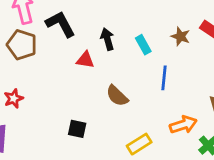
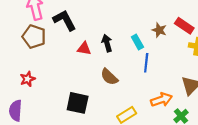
black arrow: (107, 39) -> (107, 43), moved
cyan rectangle: (143, 45) -> (137, 42), moved
black square: (77, 129) -> (78, 103), size x1.5

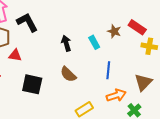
red triangle: (84, 49) -> (15, 55), moved
blue line: (146, 63) -> (108, 70), moved
black square: (78, 103) -> (32, 84), moved

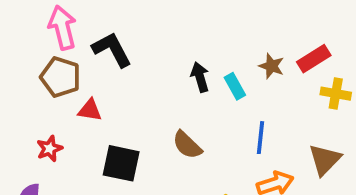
red rectangle: (137, 27) -> (314, 59), turned -66
black arrow: (66, 43) -> (200, 77), moved

